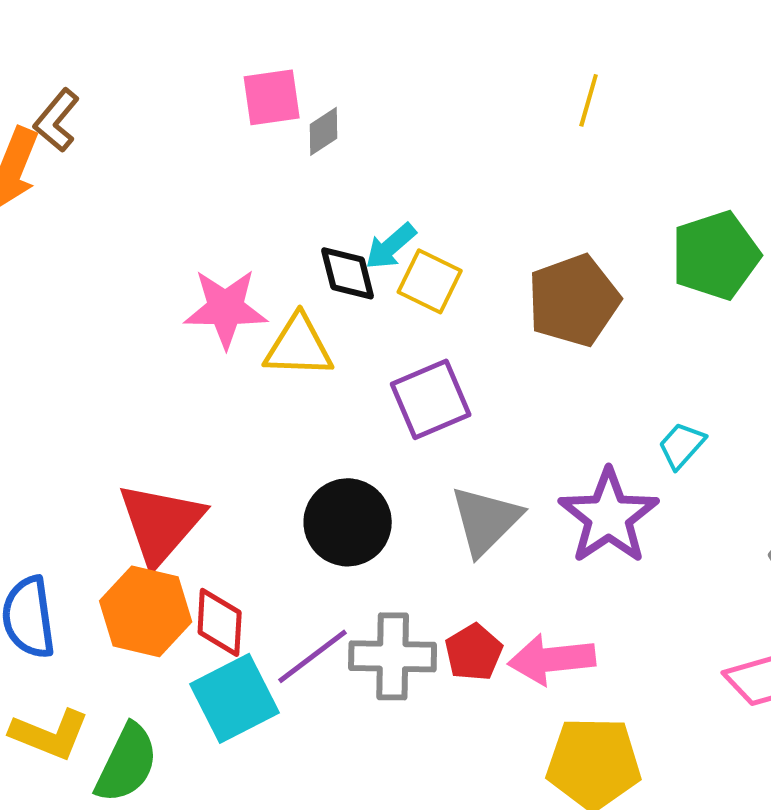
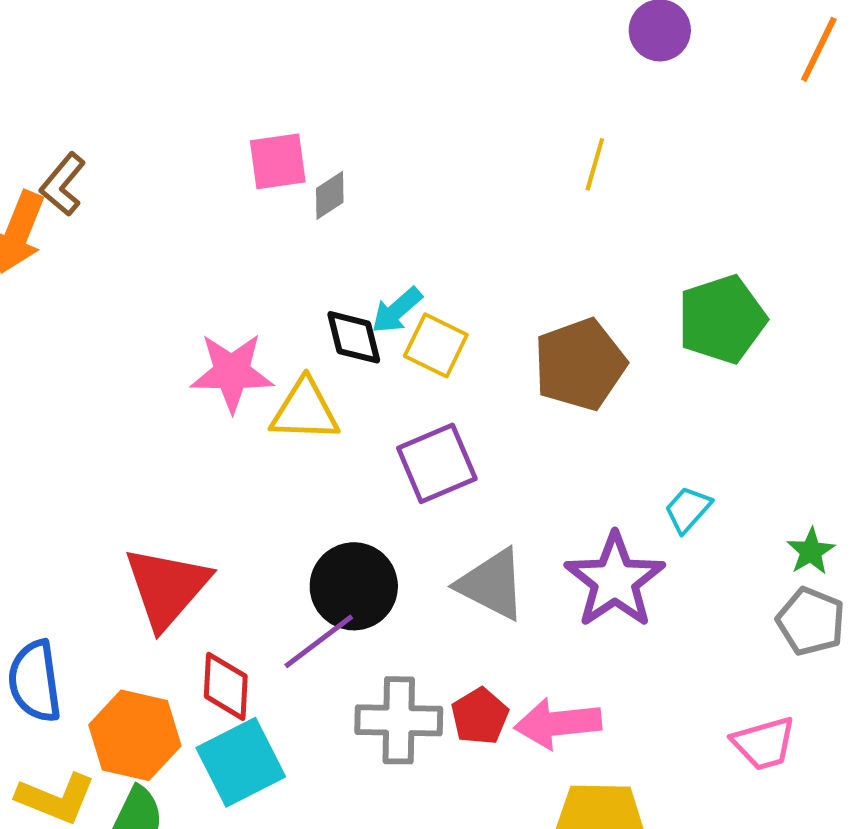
gray triangle: (486, 520) -> (492, 584), turned -48
orange hexagon: (146, 611) -> (135, 735), moved
purple line: (313, 656) -> (319, 641), moved

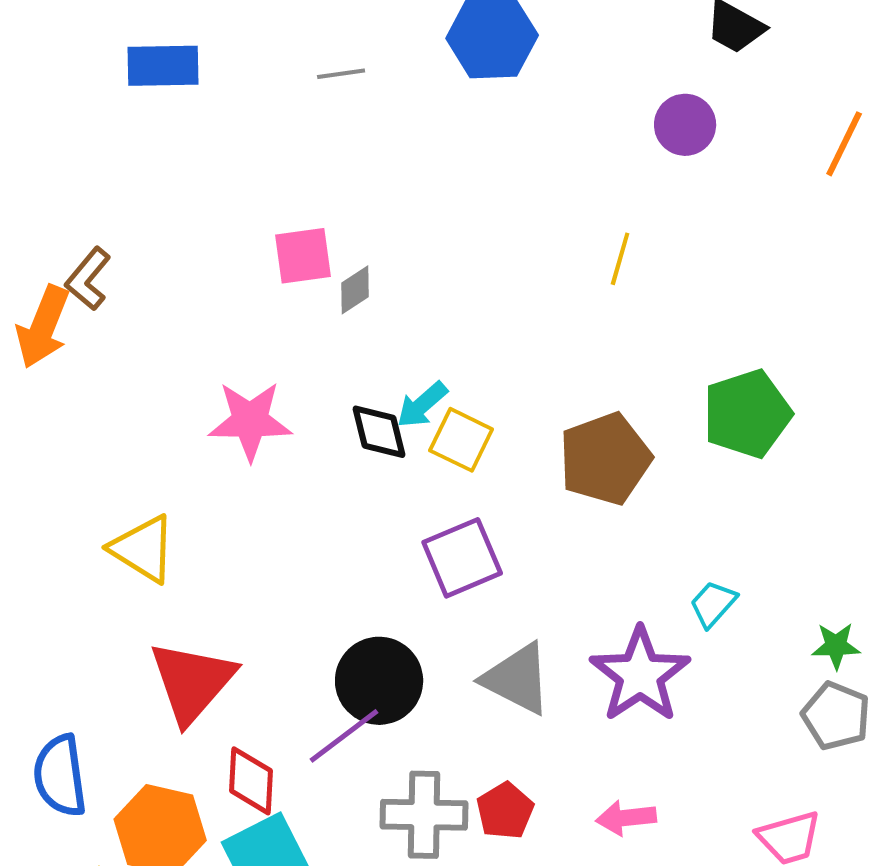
pink star: (232, 372) -> (250, 421), moved
yellow triangle: (305, 410) -> (143, 549), moved, turned 30
green star: (811, 551) -> (836, 646), turned 30
pink arrow: (558, 723) -> (626, 818), moved, size x0.7

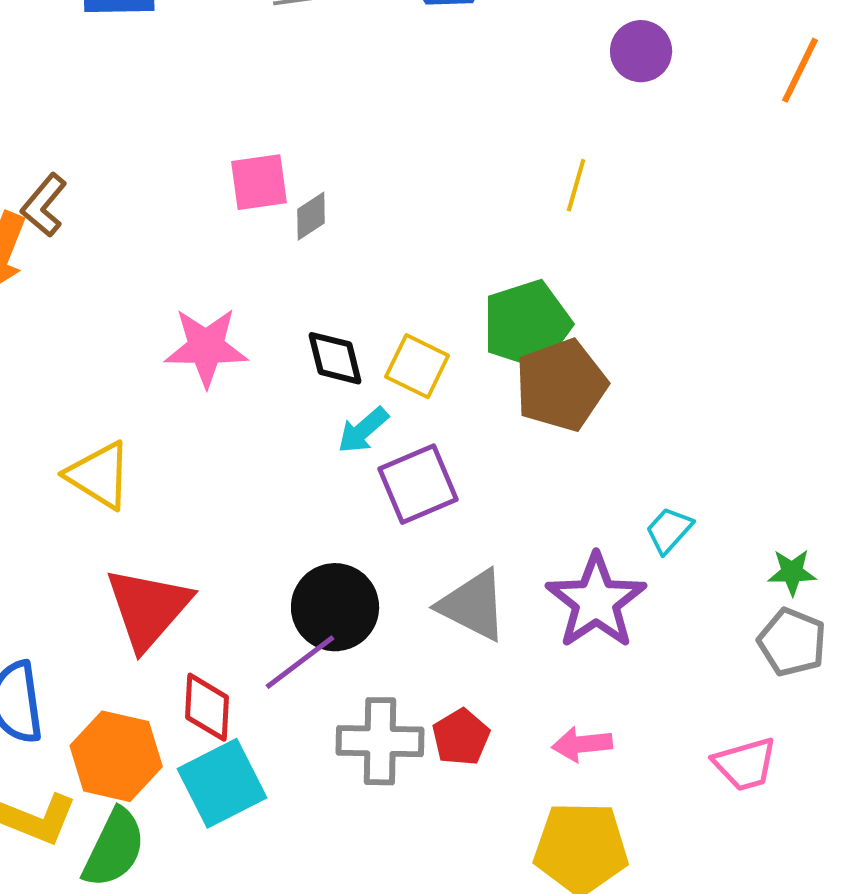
cyan arrow: (422, 405) -> (363, 430), moved
green pentagon: (747, 414) -> (527, 324), moved

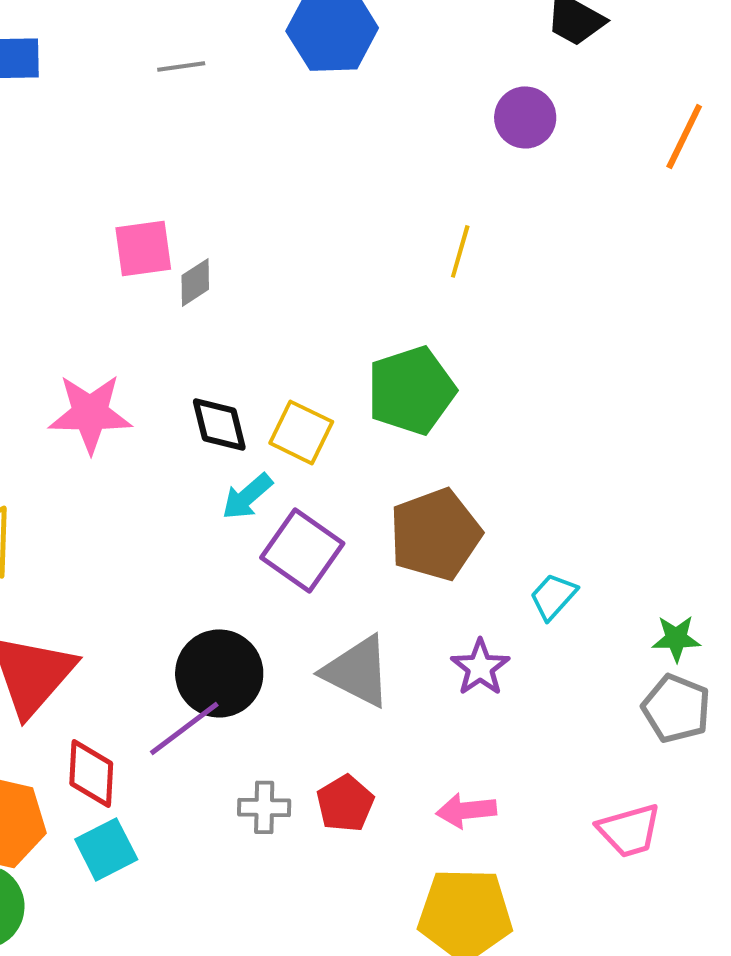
brown pentagon: (561, 385) -> (435, 534), moved
purple square: (418, 484) -> (302, 550), turned -32
purple star: (596, 601) -> (480, 667), size x0.6
gray cross: (380, 741) -> (264, 807), size x0.6
cyan square: (222, 783) -> (106, 849), size x0.7

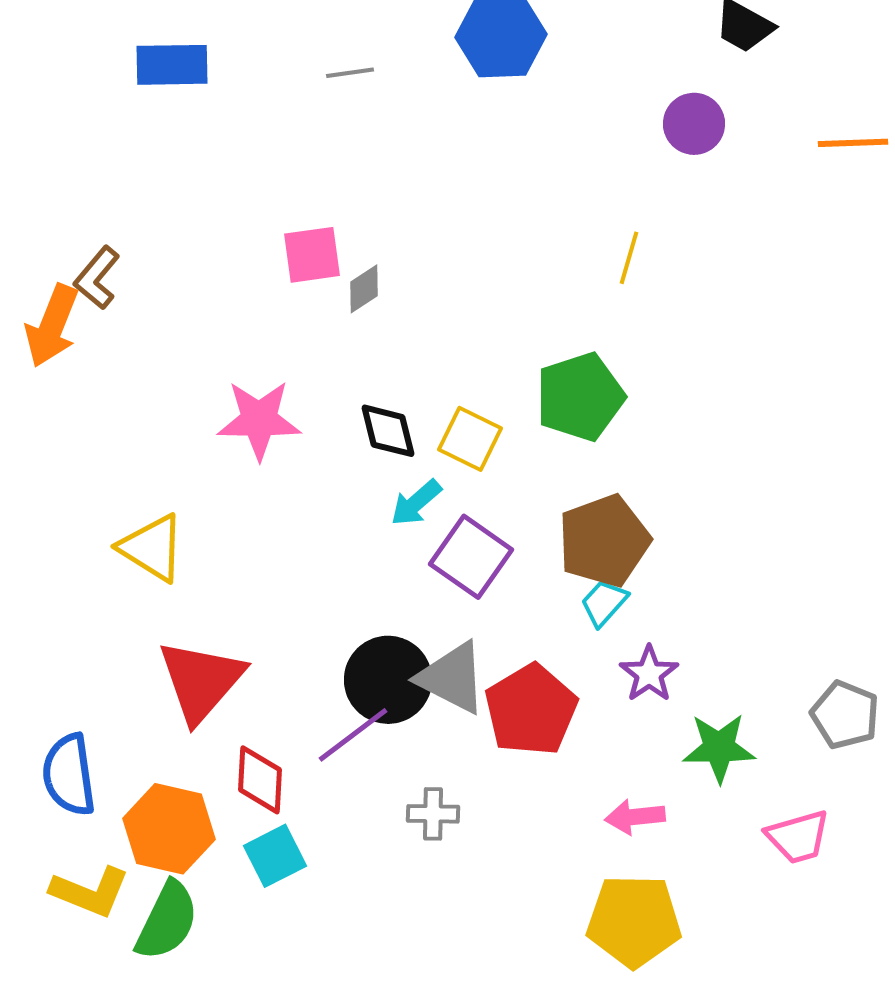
orange line: (684, 136) -> (853, 143), turned 62
cyan trapezoid: (553, 596) -> (604, 603), moved
green star: (676, 638) -> (719, 748), moved, size x1.5
gray triangle: (357, 671) -> (452, 678), moved
red pentagon: (345, 803) -> (531, 710), moved, size x1.6

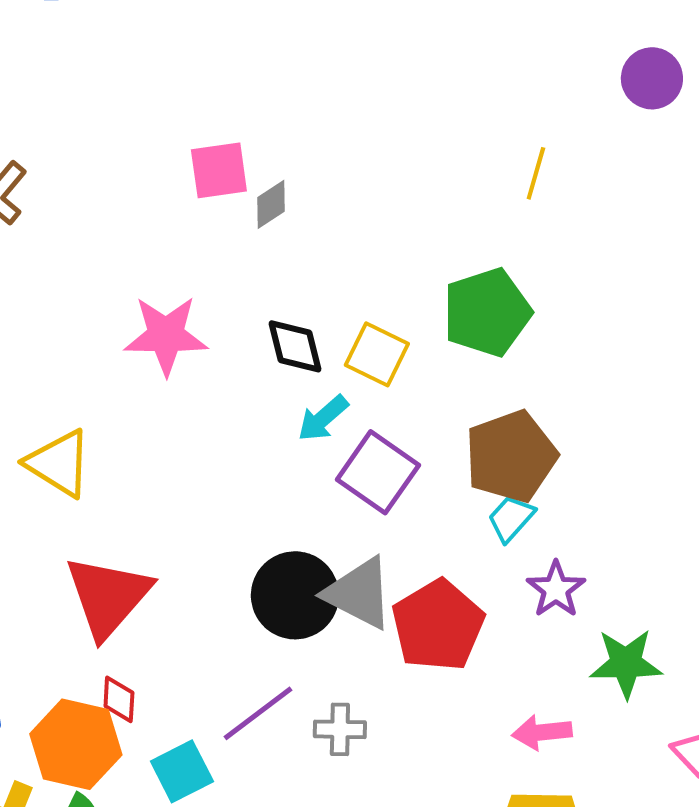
purple circle: (694, 124) -> (652, 78), moved
purple line: (353, 735) -> (258, 713), moved
red diamond: (260, 780) -> (119, 699), moved, size x0.7

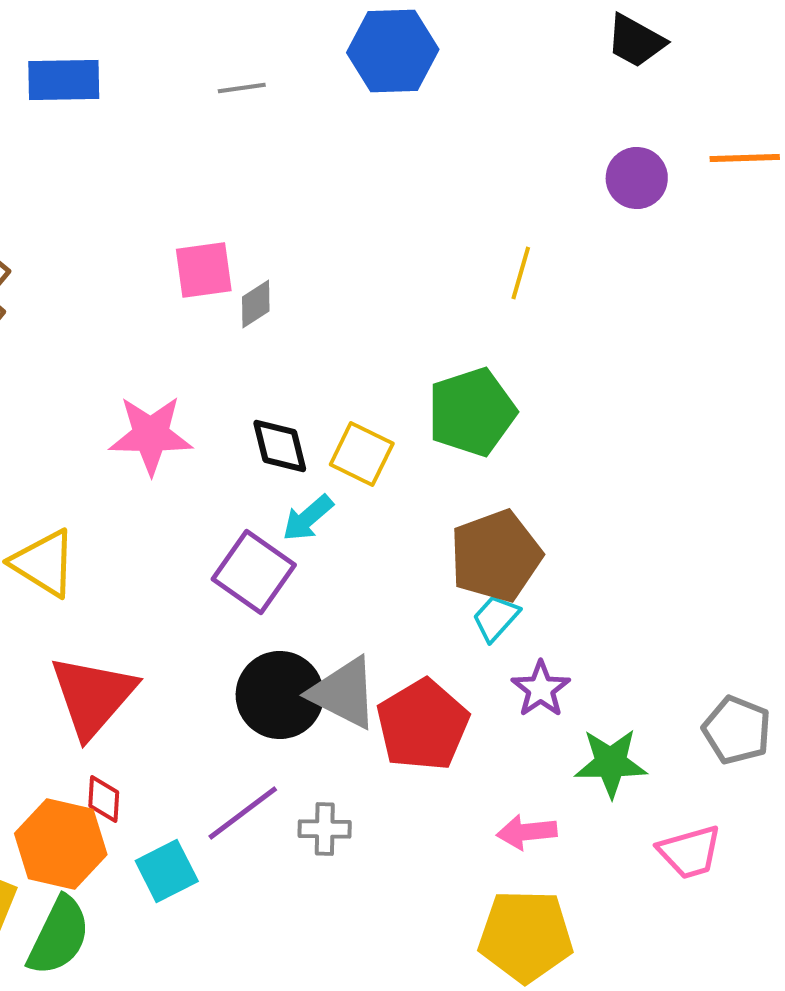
purple square: (378, 472) -> (254, 572), moved

